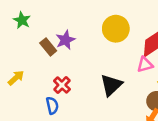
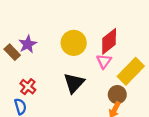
yellow circle: (116, 29) -> (74, 43), moved
pink triangle: (145, 65) -> (104, 61), turned -35

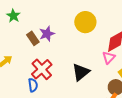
yellow circle: (74, 43) -> (85, 22), moved
red cross: (28, 87) -> (42, 69), size x1.5

